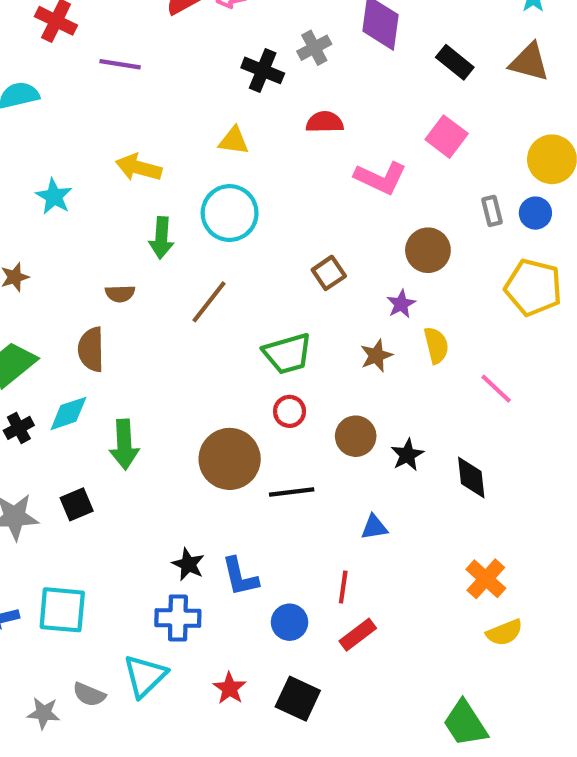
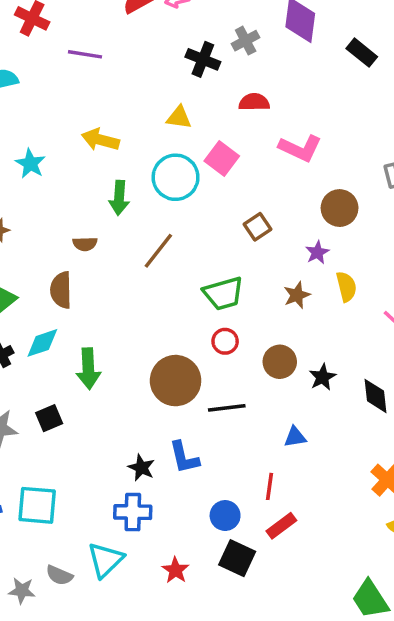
pink square: (447, 137) -> (222, 158), moved
blue L-shape: (240, 577) -> (184, 457), moved
black square: (298, 699) -> (237, 558), moved

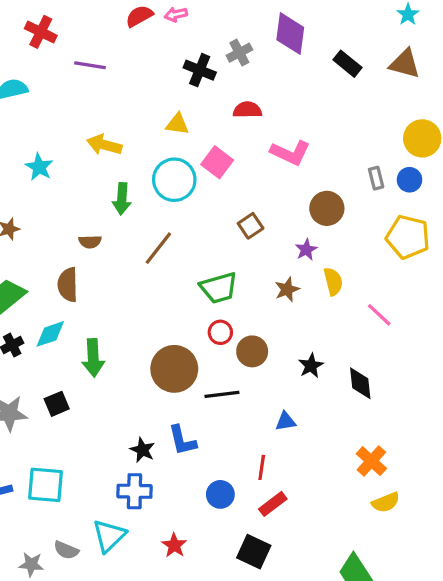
brown circle: (280, 362) -> (252, 351), moved
black square: (237, 558) -> (254, 552), moved

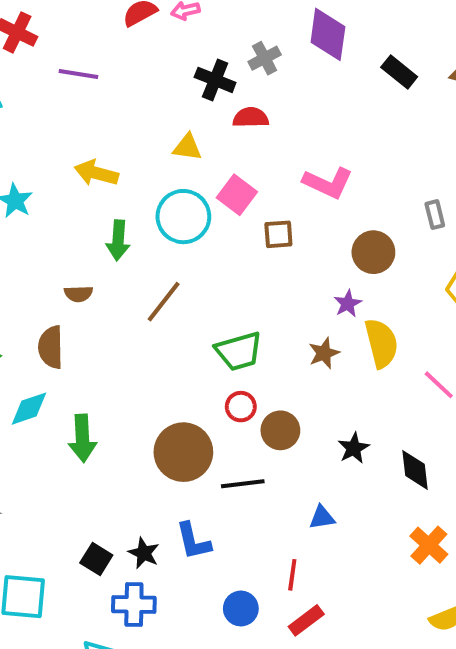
red semicircle: (247, 110) -> (251, 118), moved
brown square: (251, 226) -> (278, 234), moved, turned 30
yellow semicircle: (333, 281) -> (381, 343), size x1.4
black square: (57, 404) -> (96, 559), moved, turned -35
orange cross: (371, 461) -> (429, 545), moved

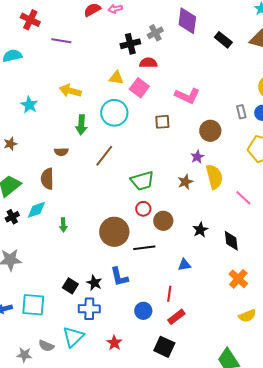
black cross: (215, 80) -> (130, 44), turned -36
pink square: (237, 195) -> (139, 88), moved
green arrow: (82, 438) -> (63, 225), size x0.6

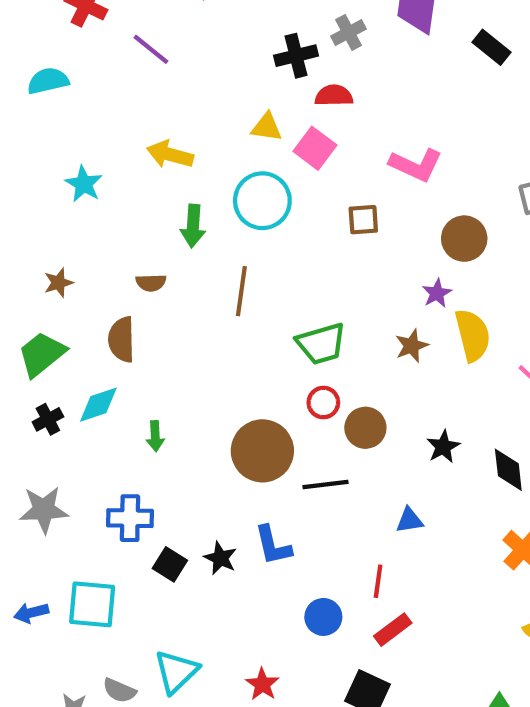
purple line: (61, 41) -> (151, 49), turned 30
brown star: (10, 144) -> (58, 283), moved
brown line: (104, 156) -> (241, 291), turned -30
blue cross: (89, 309) -> (130, 518), moved

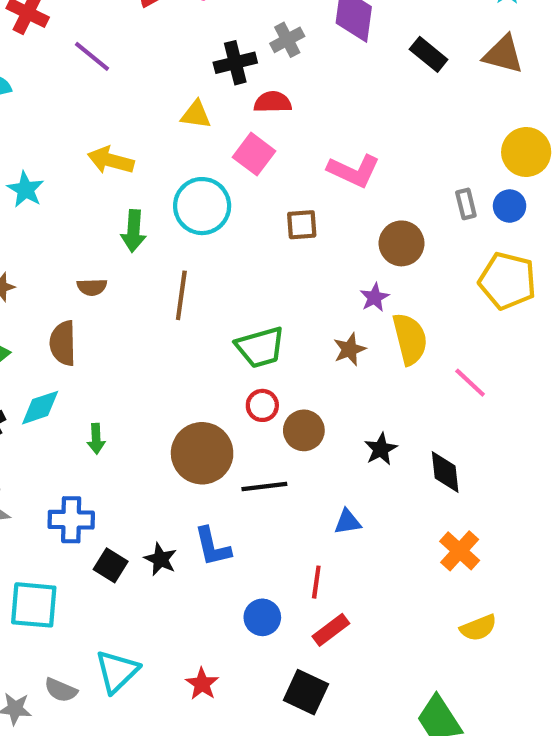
yellow triangle: (267, 127) -> (196, 115), moved

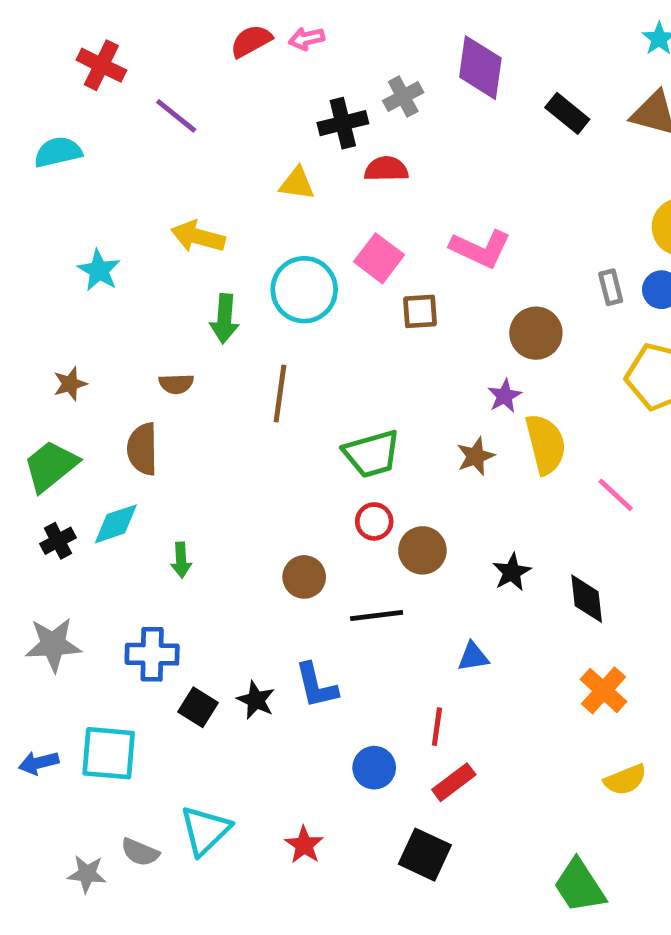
pink square: (254, 154) -> (379, 258), moved
brown circle: (202, 453) -> (304, 577), size x0.6

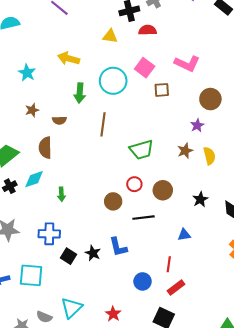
brown star: (70, 384) -> (32, 110), moved
yellow semicircle: (546, 444) -> (209, 156), moved, size x0.7
red circle: (374, 521) -> (134, 184), moved

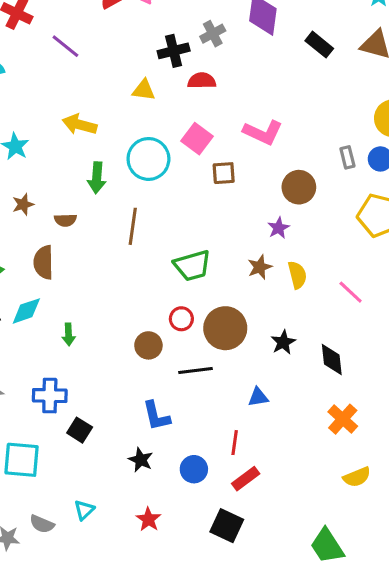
brown circle: (163, 190) -> (225, 328), size x1.4
black star: (93, 253) -> (141, 460), moved
cyan triangle: (72, 308) -> (84, 510), size x0.6

